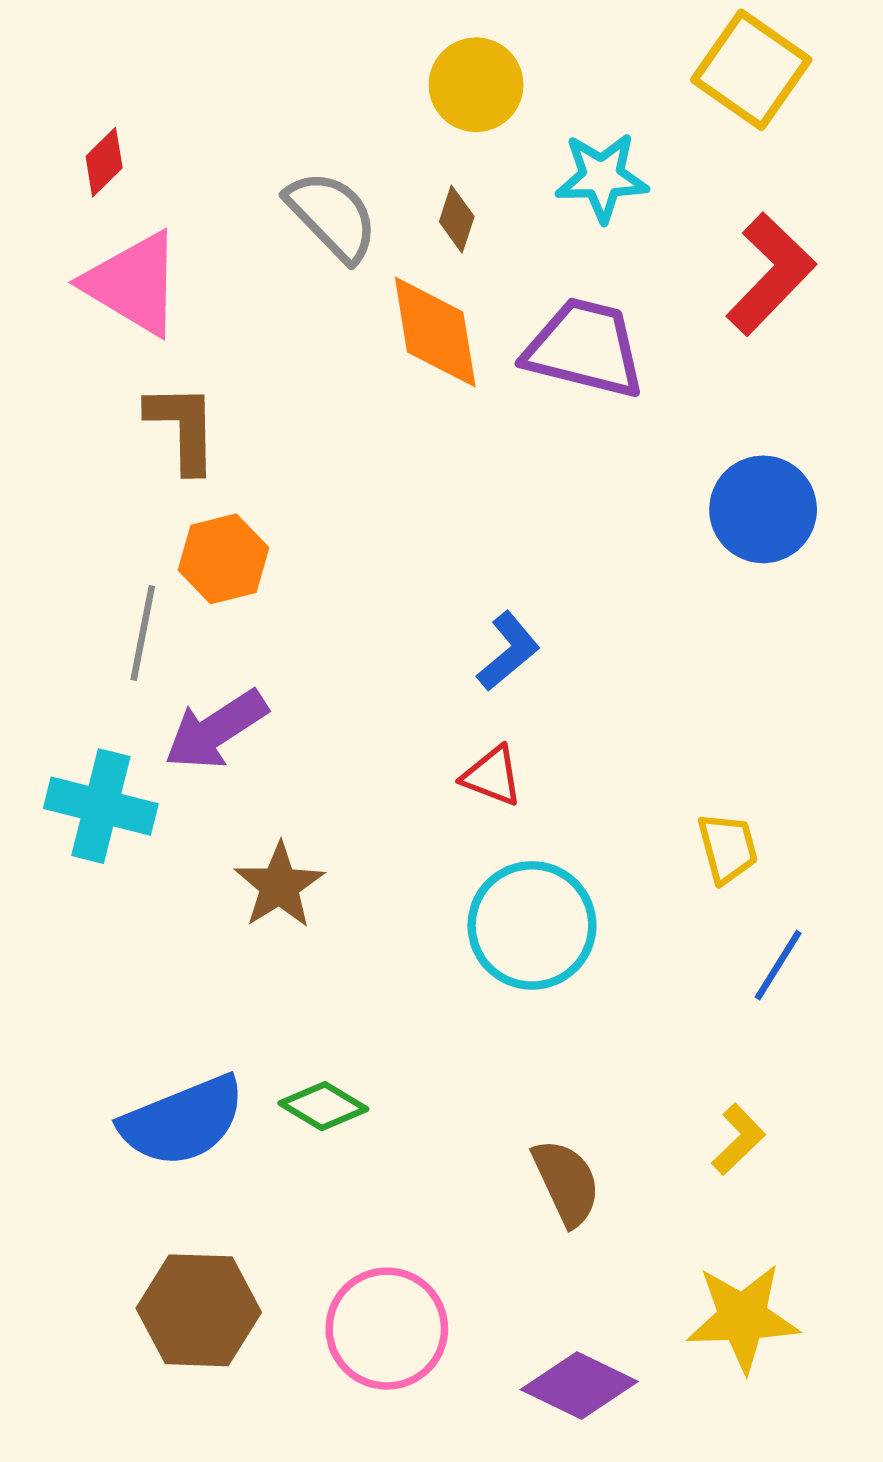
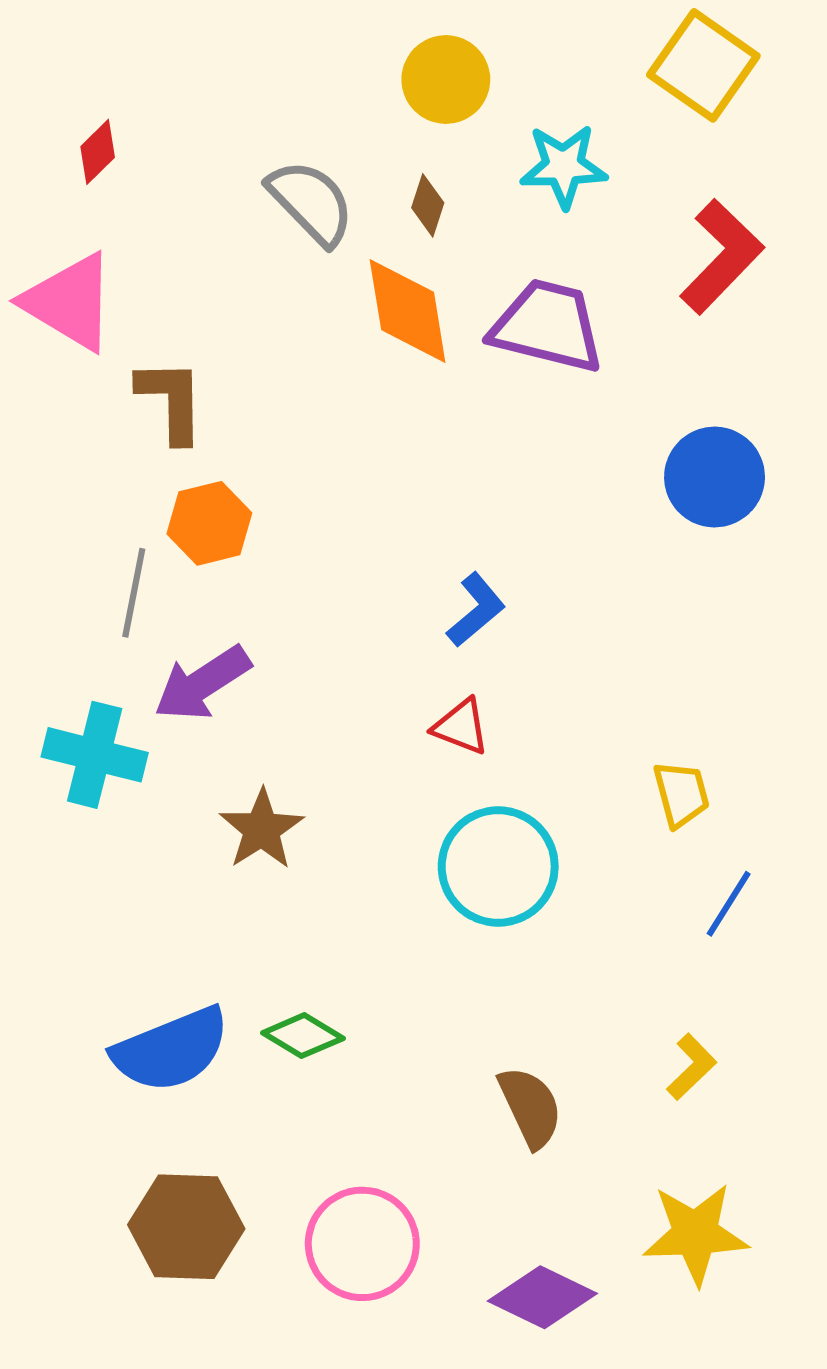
pink triangle: (133, 284) -> (69, 302), moved

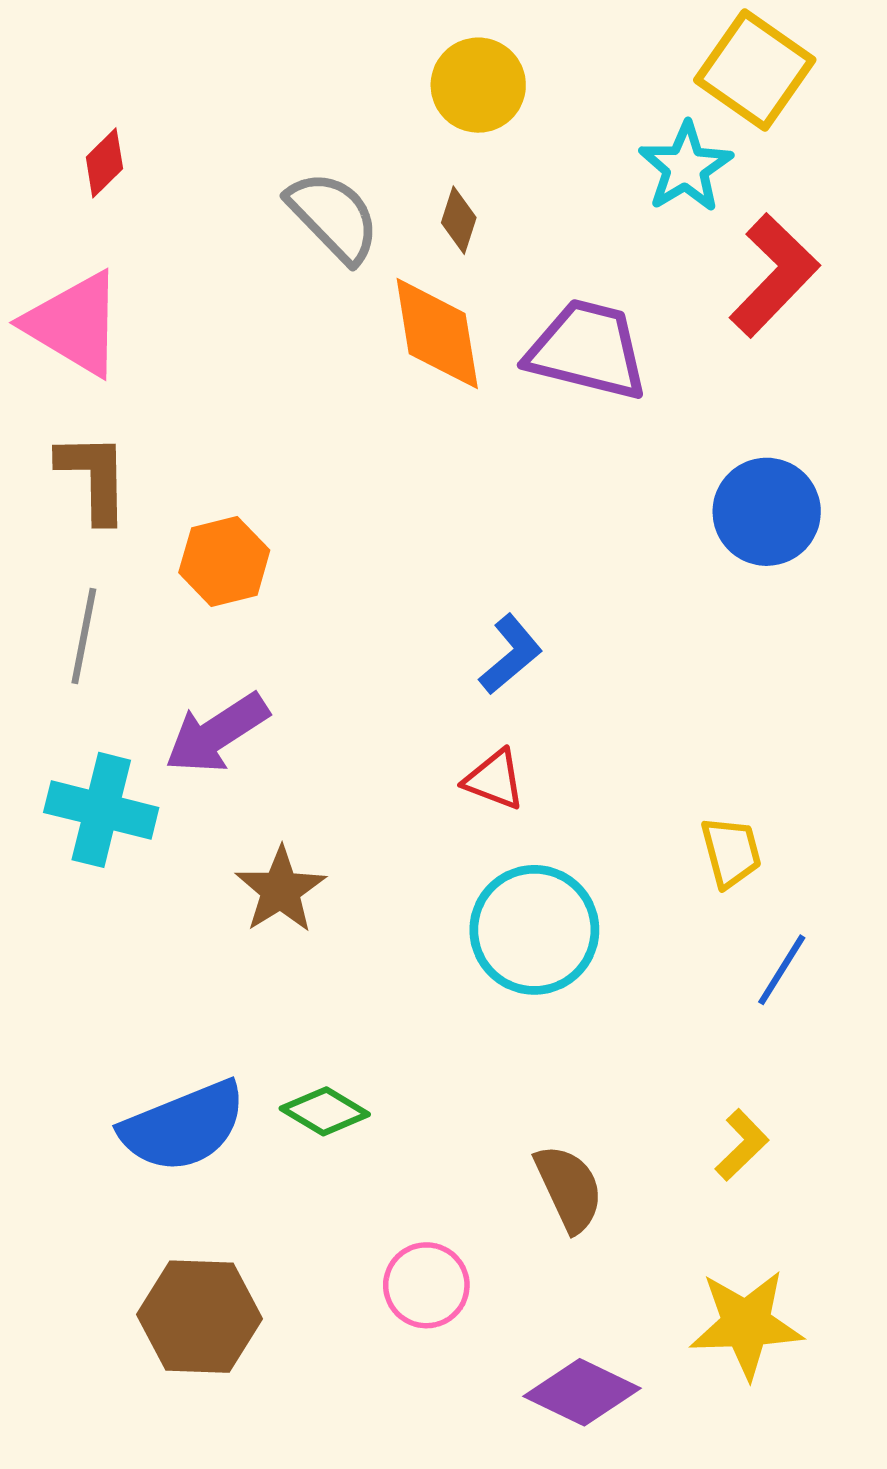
cyan star: (564, 166) -> (686, 167), moved, turned -30
brown L-shape: (171, 401) -> (94, 477), moved
gray line: (134, 593) -> (84, 636), moved
pink circle: (362, 1244) -> (426, 1285), moved, size x0.7

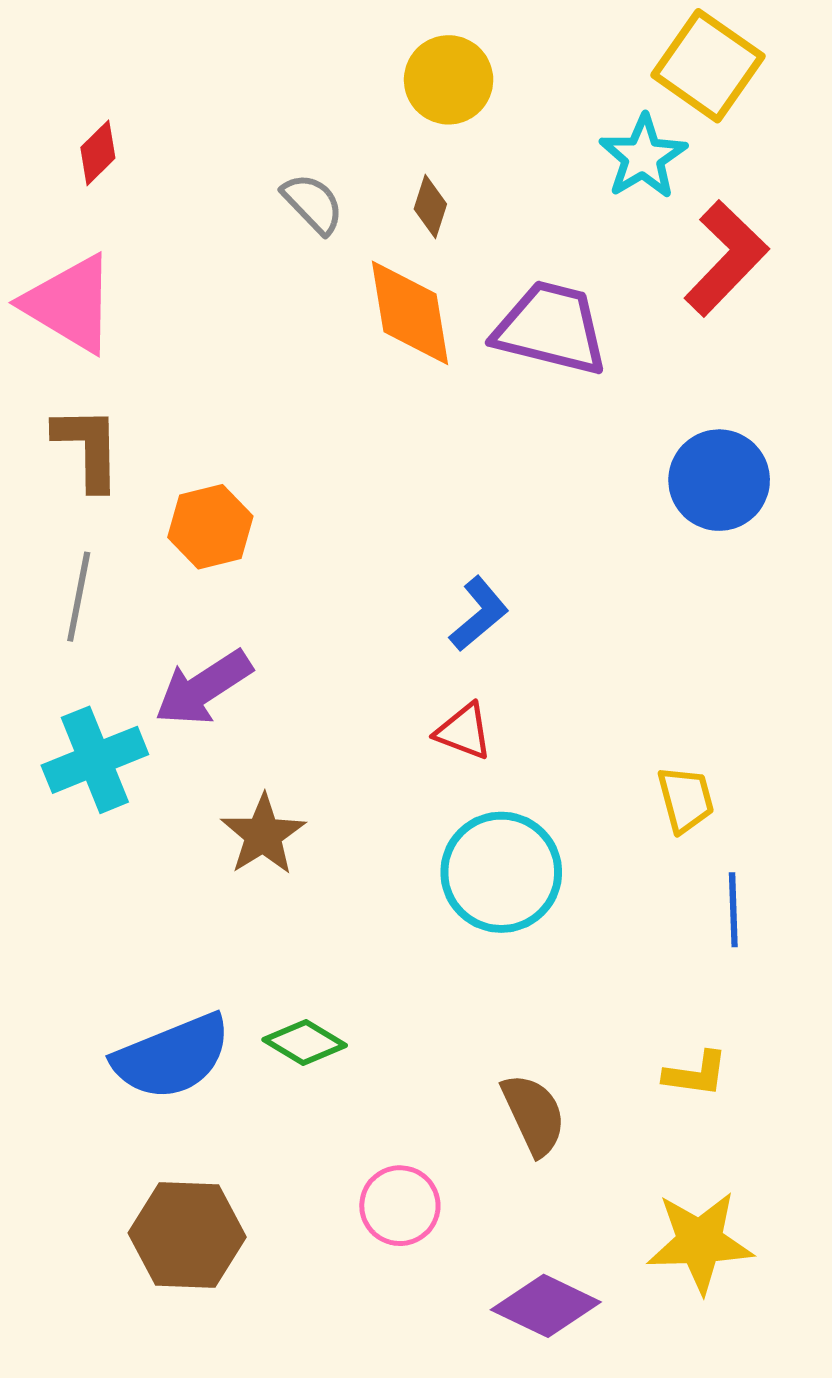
gray semicircle: (333, 217) -> (313, 203), size x0.7
cyan cross: (101, 810) -> (95, 760), turned -36
blue line: (782, 970) -> (733, 910), turned -34
yellow L-shape: (742, 1145) -> (696, 1074), turned 52

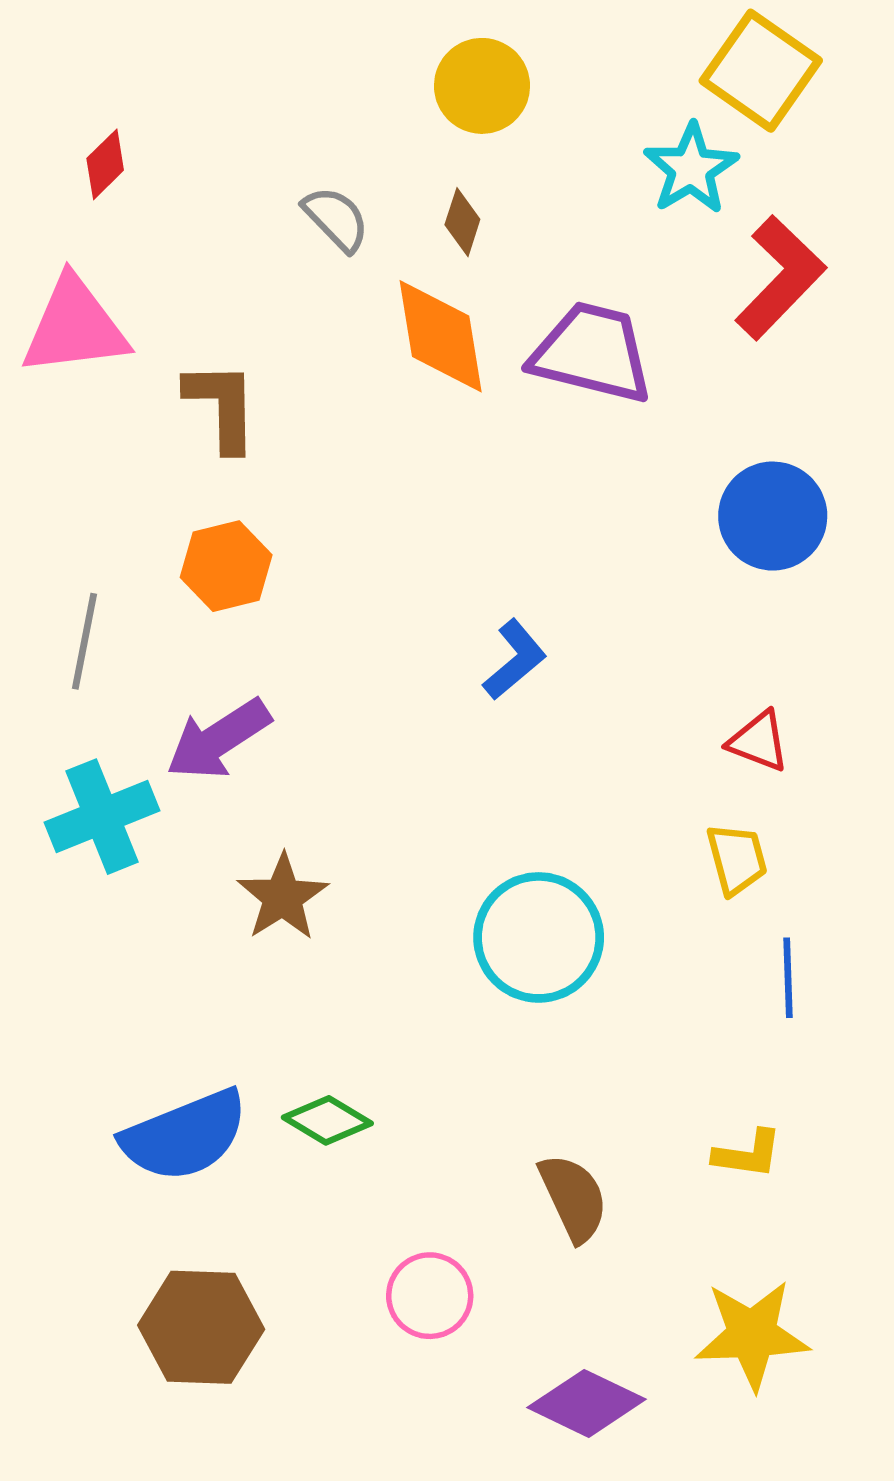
pink triangle: (70, 304) -> (75, 327), turned -38
brown L-shape: (88, 448) -> (222, 406), moved
red triangle: (464, 731) -> (759, 741), moved

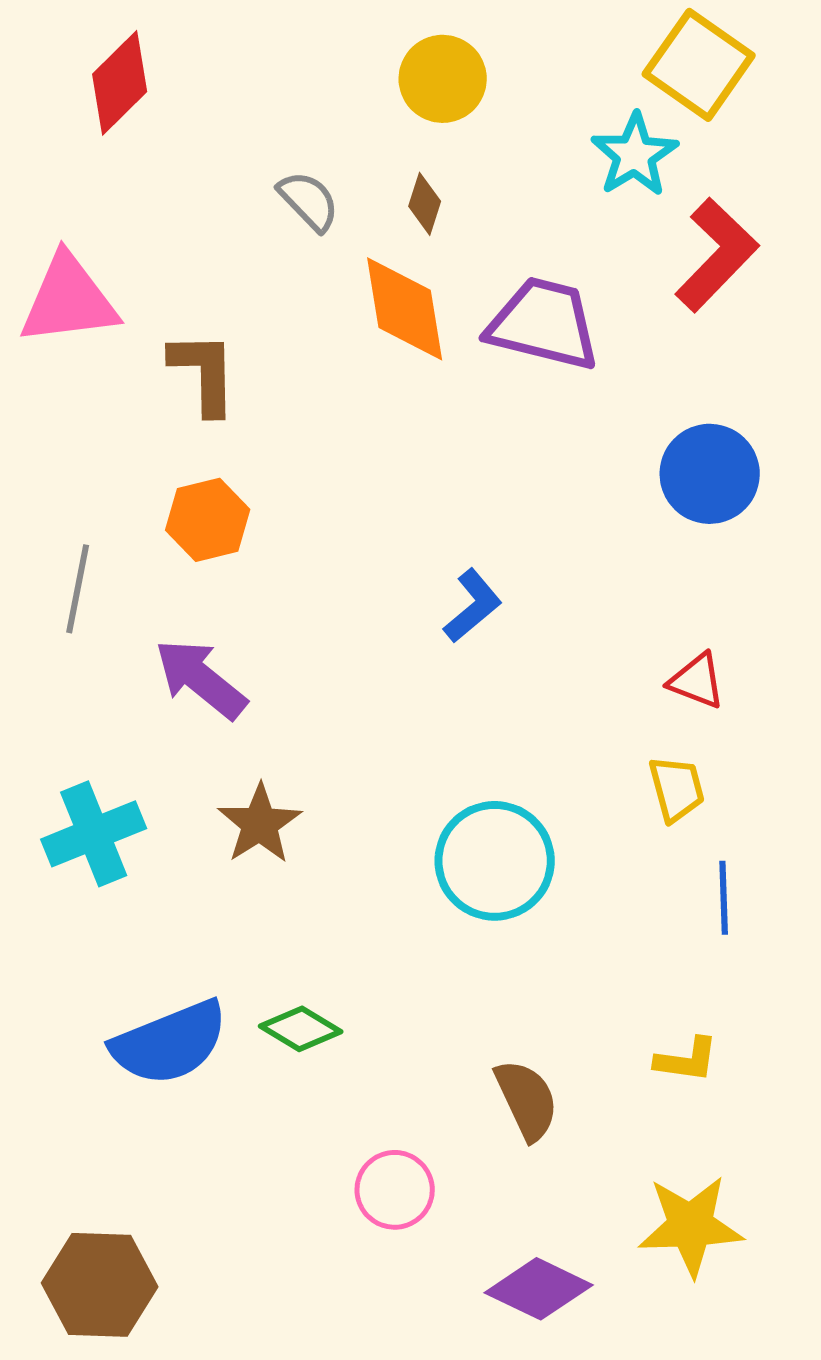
red diamond: (105, 164) -> (120, 83), moved, size x1.6
purple arrow: (218, 739) -> (201, 679), turned 72
cyan cross: (102, 817) -> (94, 834), moved
brown hexagon: (201, 1327) -> (100, 1285), moved

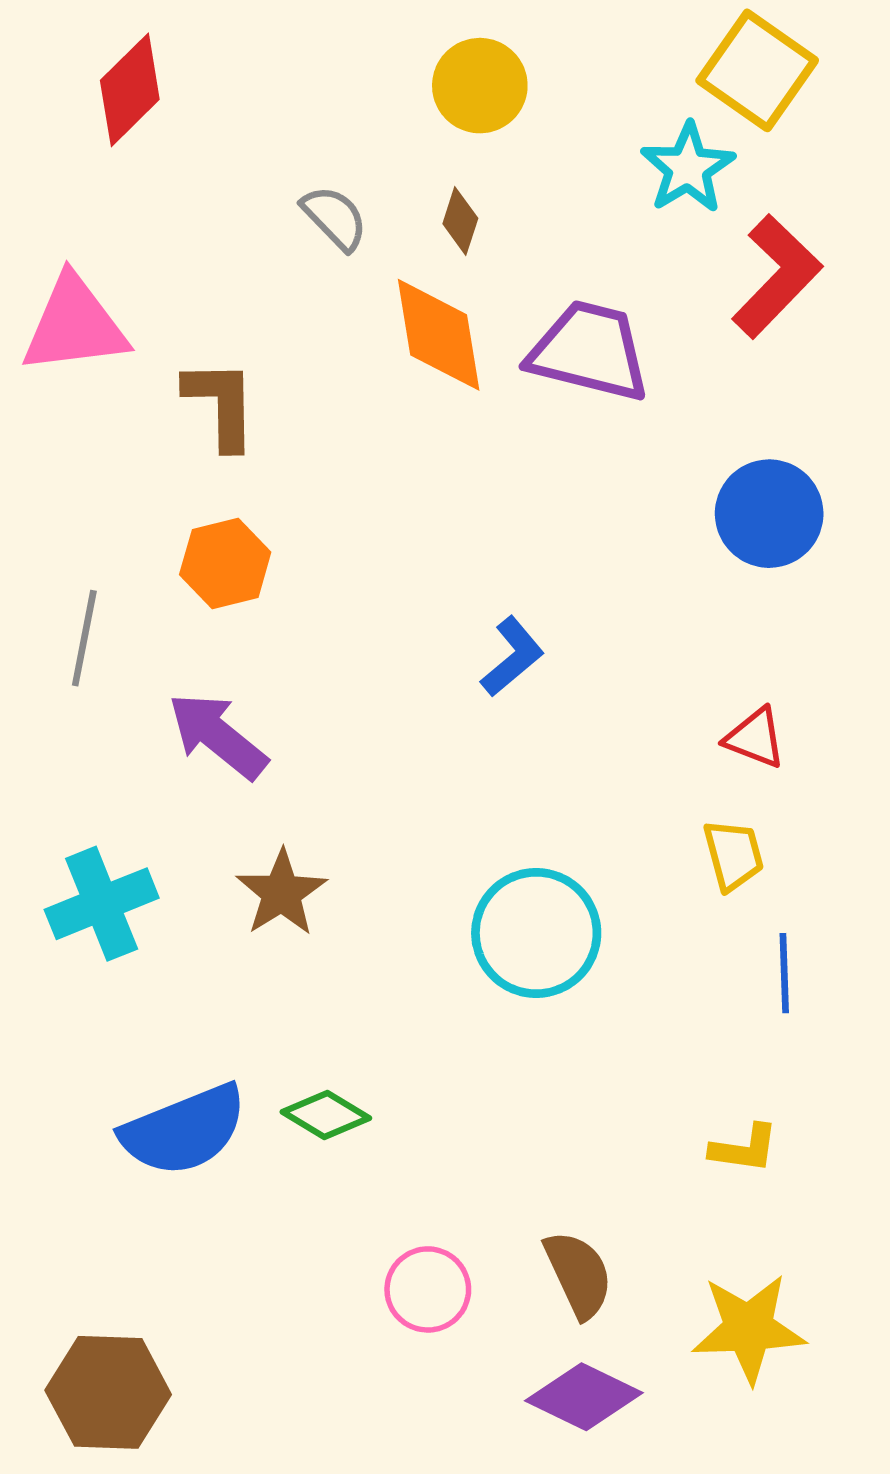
brown semicircle: (527, 1100) -> (578, 1274), moved

